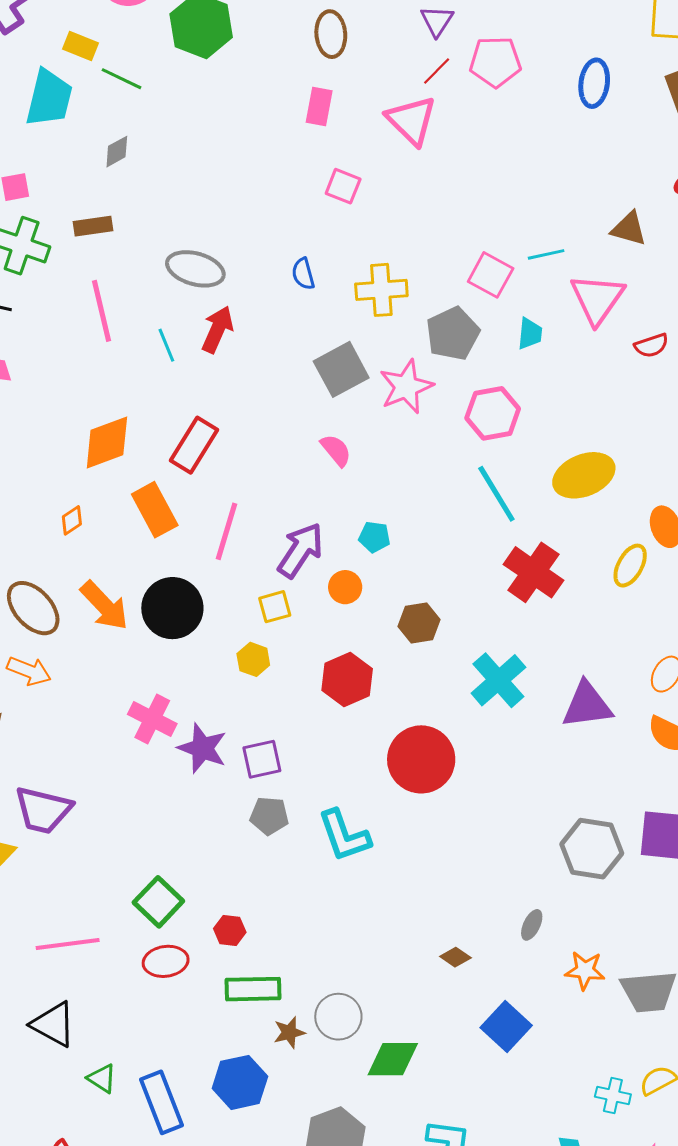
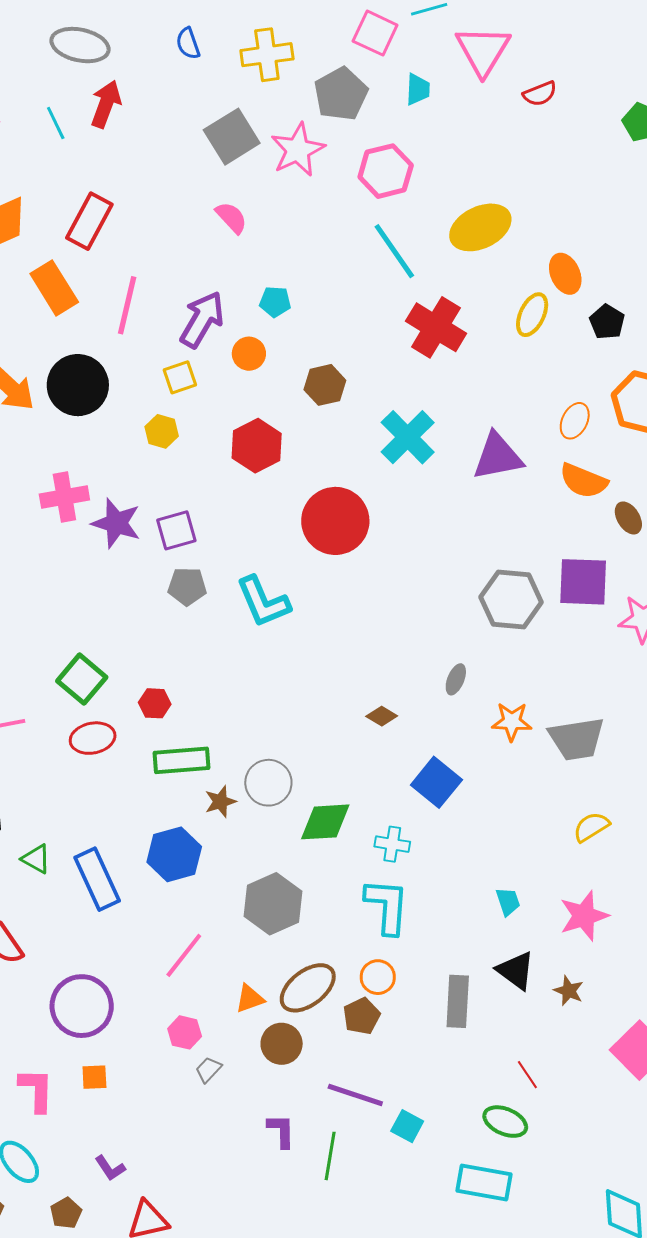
pink cross: (152, 719) -> (64, 497), turned -33
cyan cross: (613, 1096) -> (392, 844), moved

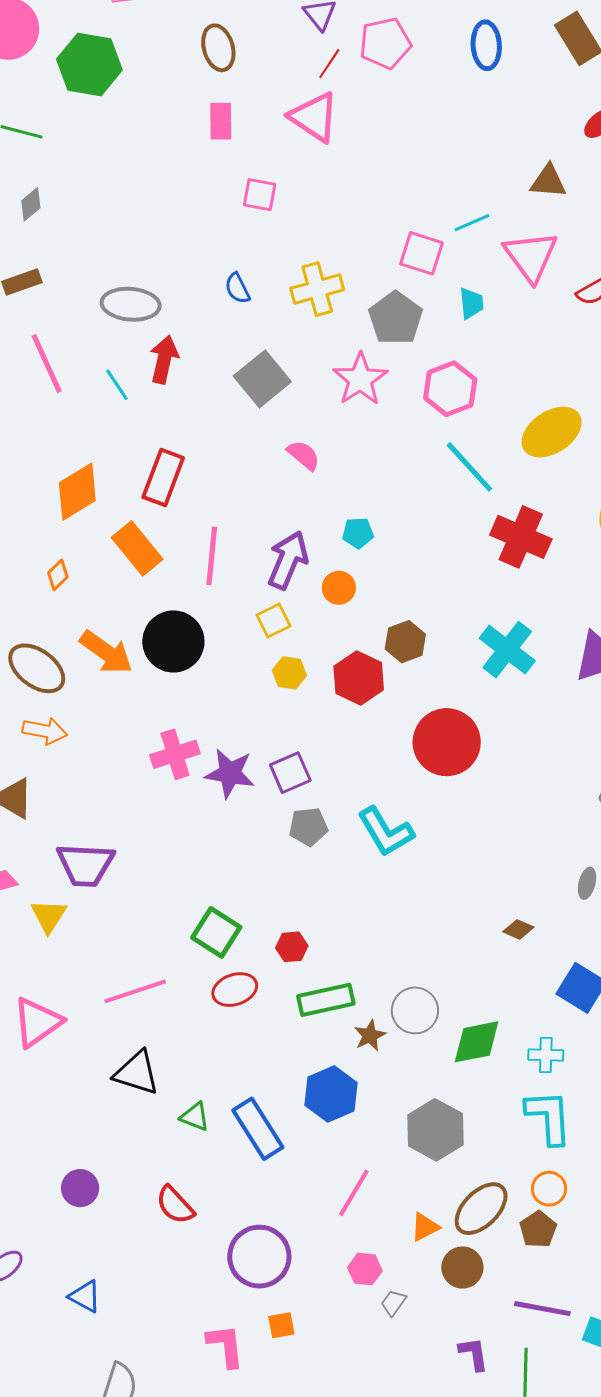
gray square: (232, 137) -> (262, 379), moved
brown hexagon: (325, 385) -> (405, 642), moved
yellow hexagon: (162, 431) -> (289, 673), moved

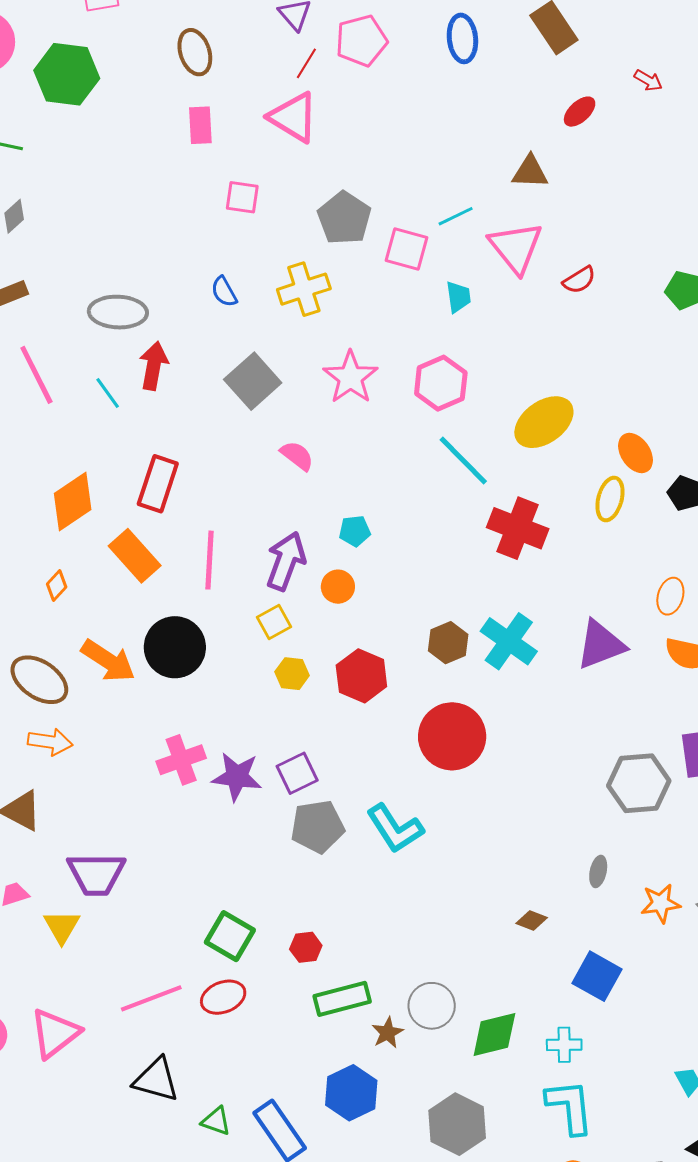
gray pentagon: (396, 318) -> (344, 218), moved
brown hexagon: (405, 642) -> (448, 643), moved
gray pentagon: (308, 827) -> (317, 827), size x1.4
red ellipse: (235, 990) -> (223, 997), moved

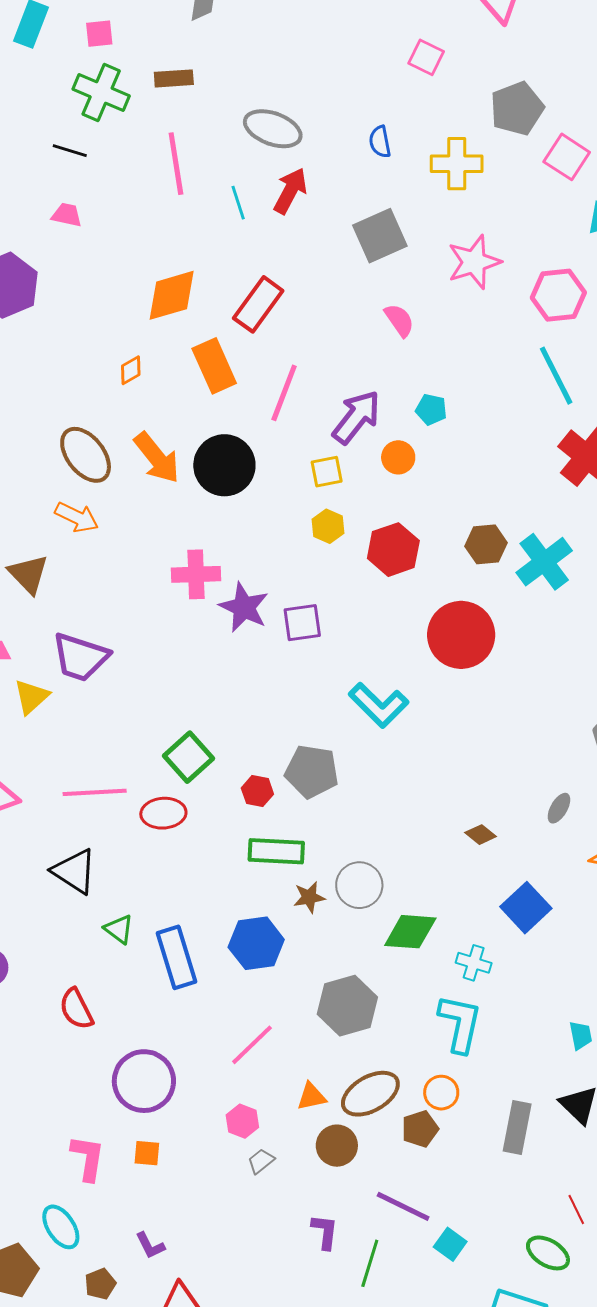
gray pentagon: (317, 827) -> (312, 771), moved
cyan L-shape: (395, 828) -> (379, 705), turned -30

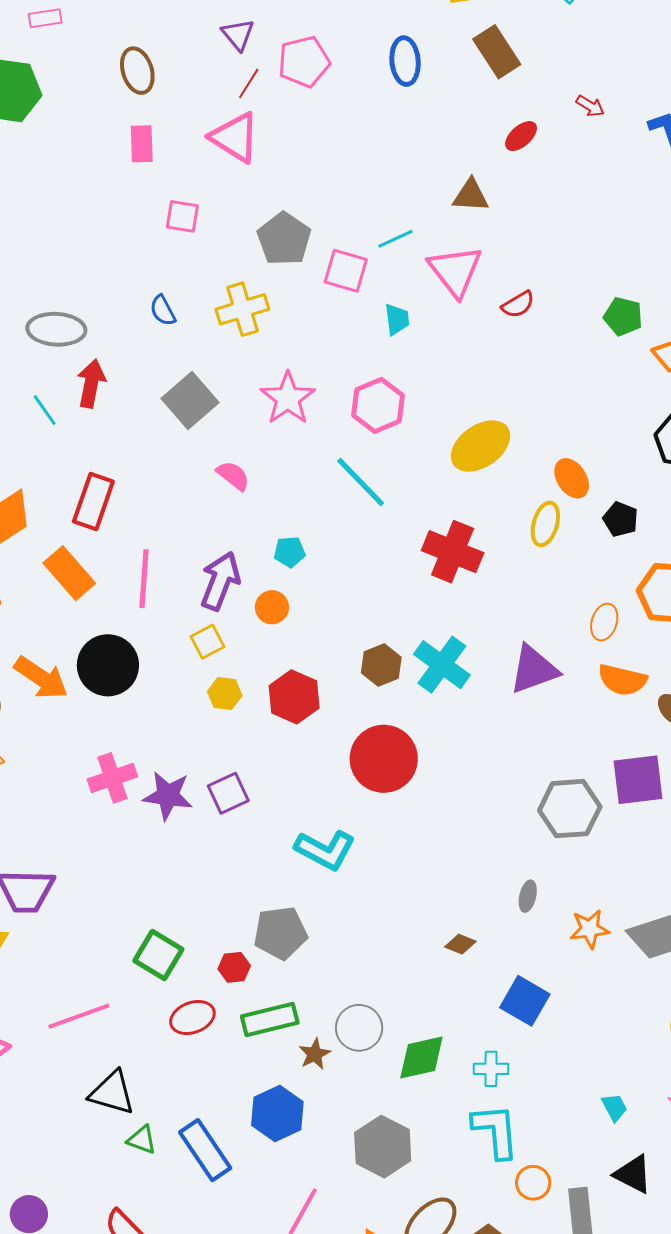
cyan line: (556, 376) -> (361, 482), moved
red ellipse: (163, 813) -> (192, 1017), moved
black triangle: (74, 871) -> (112, 1093), moved
orange circle: (441, 1093) -> (533, 1183), moved

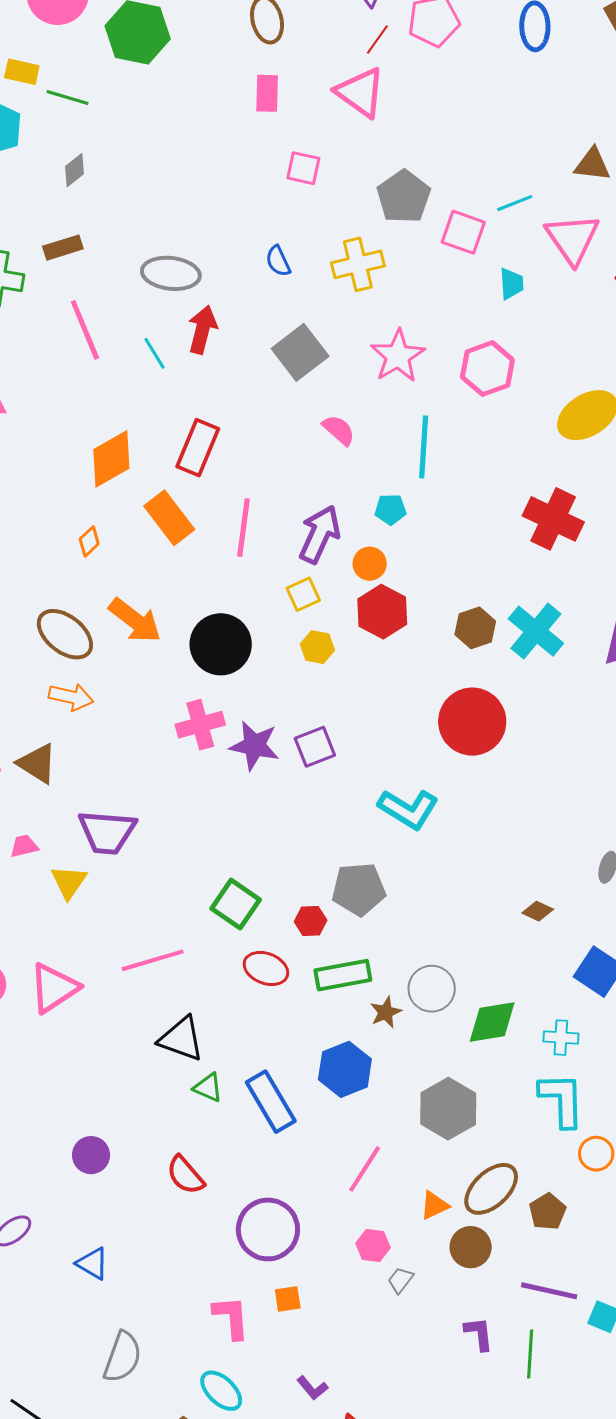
cyan line: (361, 482) -> (424, 447), moved, turned 44
black circle: (108, 665) -> (221, 644), moved
red hexagon: (294, 697) -> (382, 612), moved
red ellipse: (192, 1017) -> (266, 968), turned 39

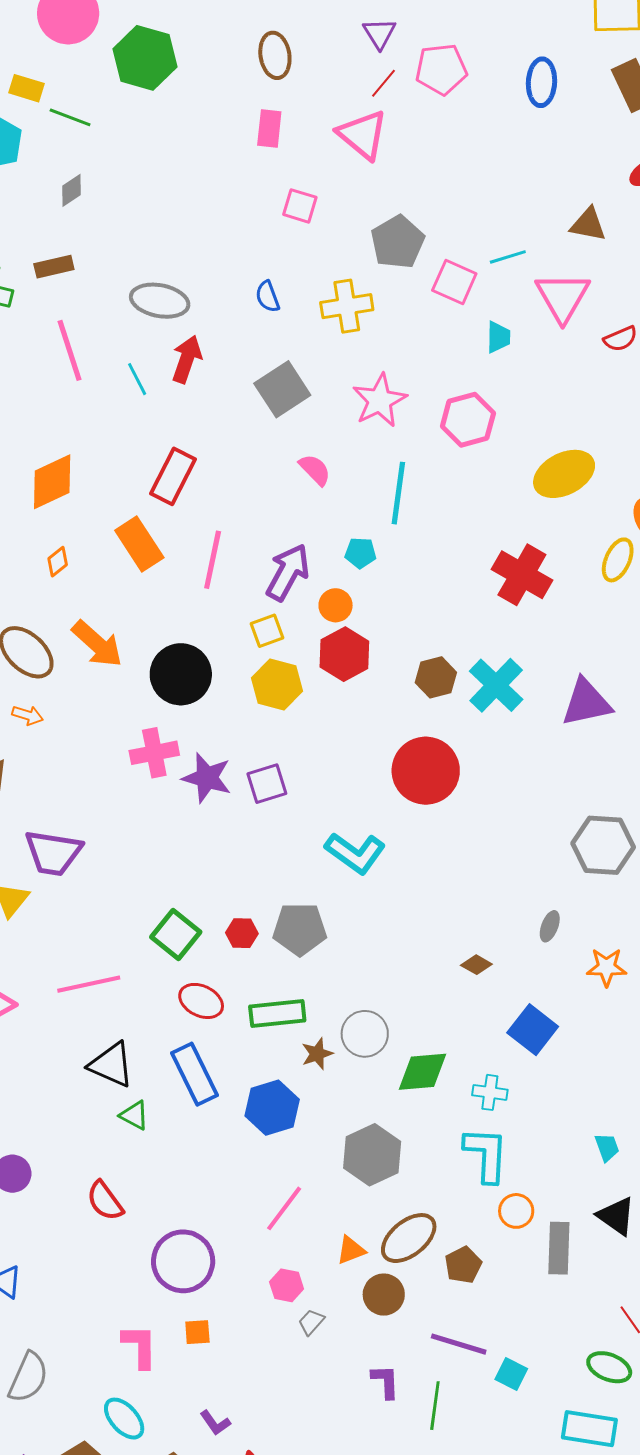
orange diamond: (111, 459) -> (52, 482), moved
yellow hexagon: (317, 647) -> (277, 684), size x1.5
orange arrow: (71, 697) -> (28, 715), size x0.7
red hexagon: (311, 921) -> (242, 933), moved
blue rectangle: (271, 1102) -> (194, 1074), moved

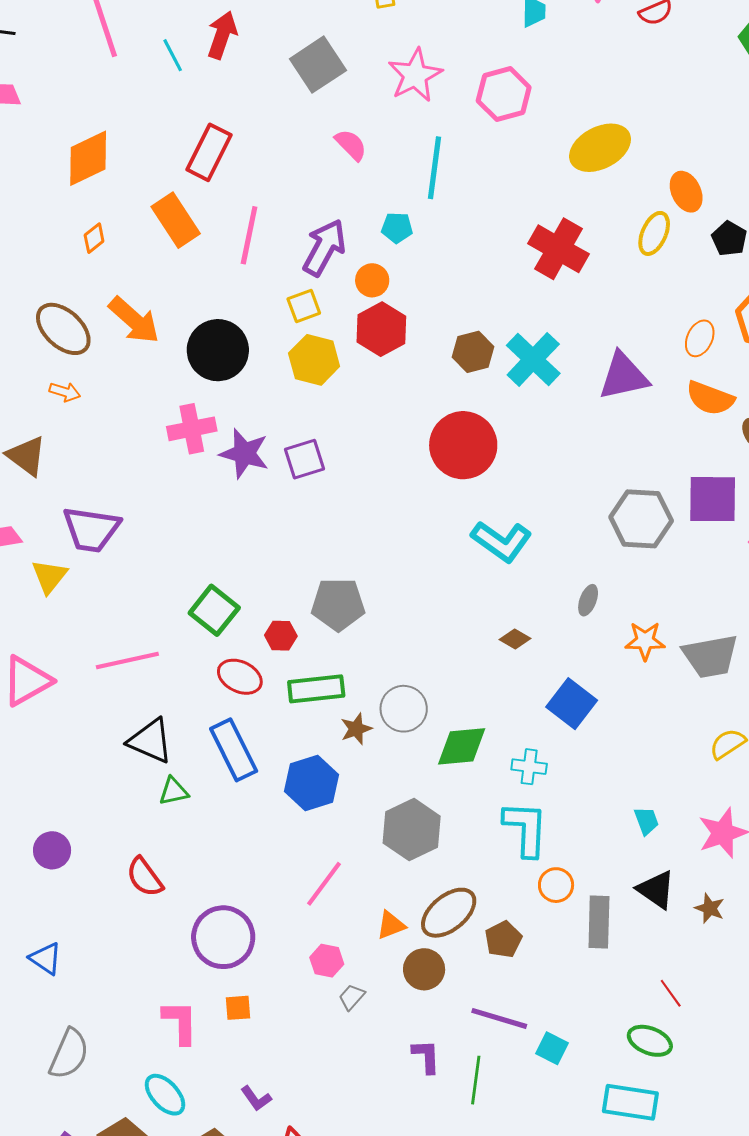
cyan L-shape: (355, 853) -> (502, 541), moved
red hexagon: (242, 933) -> (281, 636), moved
green triangle: (134, 1115) -> (174, 791), turned -40

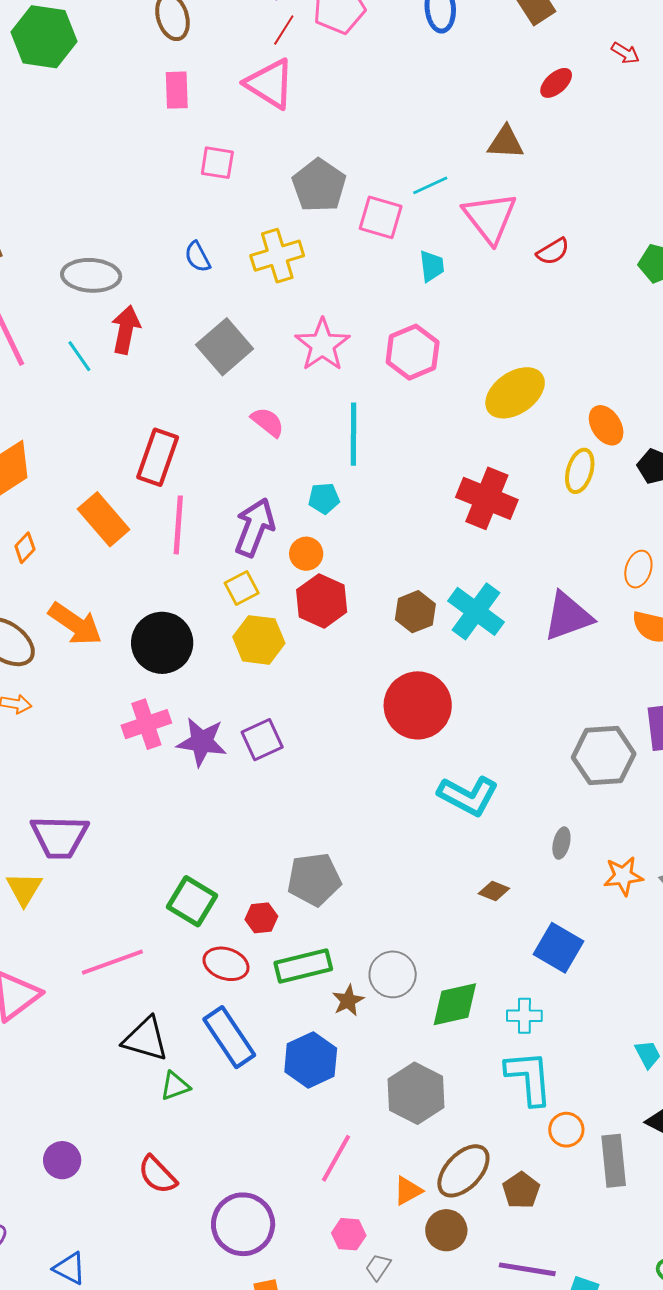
red rectangle: (209, 152) -> (158, 457), moved

